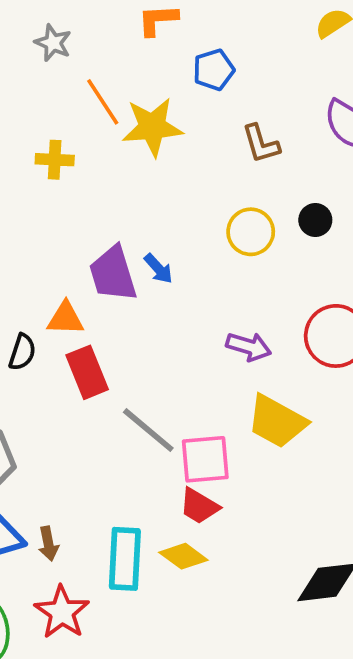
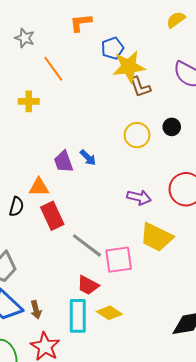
yellow star: (152, 127) -> (129, 67), moved
purple trapezoid: (113, 274) -> (63, 162), size x0.7
red trapezoid: (199, 506) -> (88, 285), moved

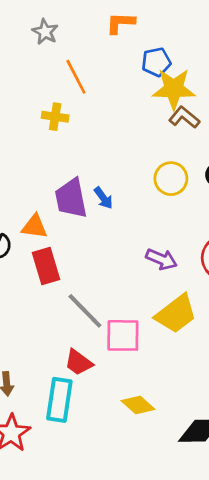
brown L-shape: (140, 87) -> (184, 117), turned 140
yellow cross: (29, 101) -> (55, 117), moved
purple trapezoid: (63, 162) -> (71, 198), size x1.4
yellow trapezoid: (156, 237) -> (176, 314), turned -72
yellow diamond: (109, 313) -> (138, 405), moved

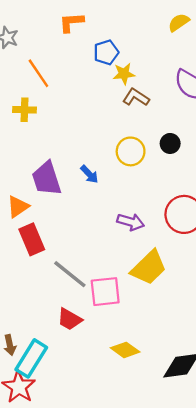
yellow star: (174, 89) -> (124, 74), size x0.6
blue arrow: (103, 198) -> (89, 174), moved
orange triangle: (34, 227) -> (18, 207), turned -35
cyan rectangle: (59, 400) -> (31, 358), moved, turned 30

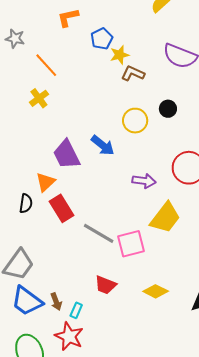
yellow cross: (25, 110) -> (39, 98), turned -30
blue arrow: (89, 174) -> (103, 145), size x1.4
red trapezoid: (70, 319) -> (106, 285), moved
cyan rectangle: (31, 358) -> (76, 310), size x0.5

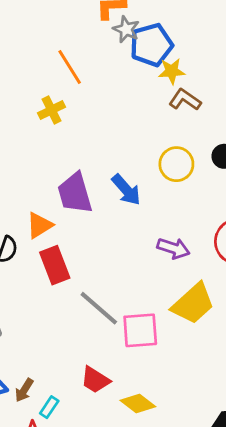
gray star: (15, 39) -> (126, 29), moved
blue pentagon: (102, 39) -> (151, 45), size x1.4
yellow diamond: (156, 291) -> (138, 403), moved
brown arrow: (56, 302) -> (24, 390), turned 42

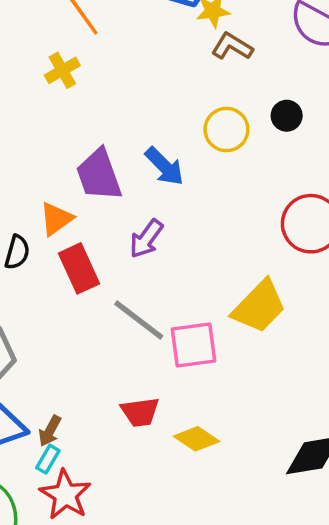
purple arrow: (173, 248) -> (146, 239), moved, turned 112
red trapezoid: (95, 380) -> (140, 412), turned -36
cyan rectangle: (49, 407) -> (48, 459), moved

